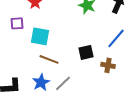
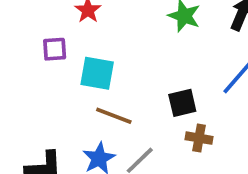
brown cross: (108, 65) -> (199, 138), moved

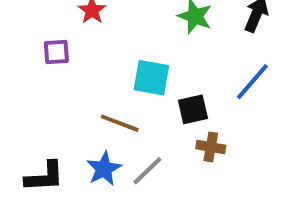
cyan square: (97, 73) -> (151, 78), moved

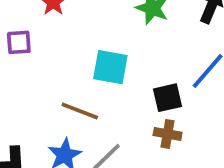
black square: (193, 109) -> (168, 98), moved

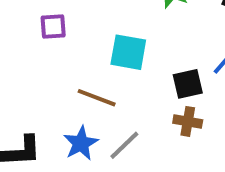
purple square: (19, 42) -> (53, 26), moved

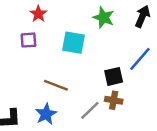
cyan square: (128, 52) -> (74, 43), moved
gray line: (124, 145) -> (90, 110), moved

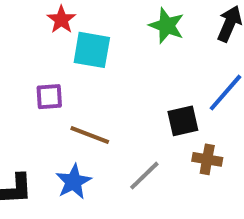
purple square: (28, 40) -> (49, 97), moved
cyan square: (74, 43) -> (92, 50), moved
brown cross: (114, 100) -> (207, 159), moved

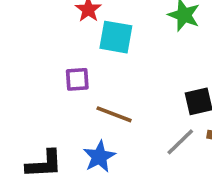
gray line: (144, 176) -> (180, 142), moved

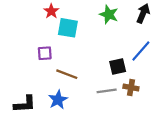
gray line: (180, 142) -> (107, 91), turned 36

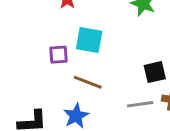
cyan square: (68, 28) -> (89, 40), moved

